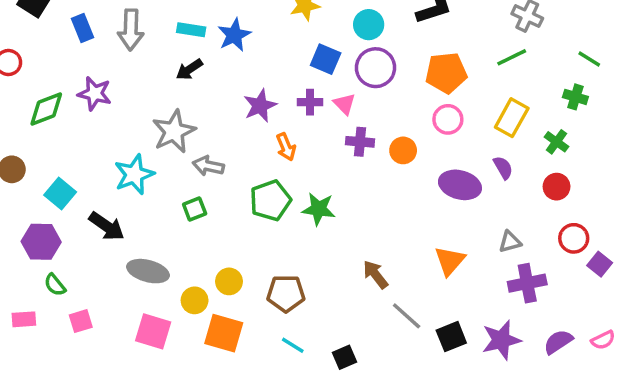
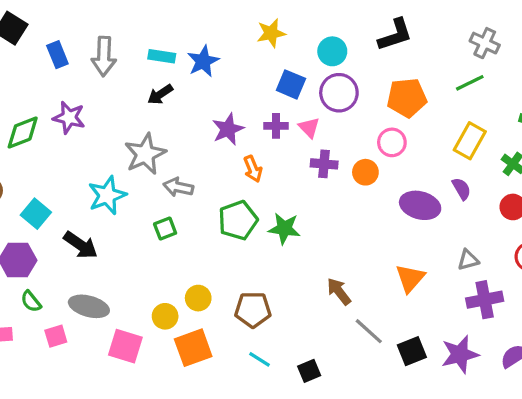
pink circle: (448, 119) -> (392, 142), moved
gray ellipse: (148, 271) -> (89, 306), moved
orange square: (224, 333) -> (193, 348), turned -36

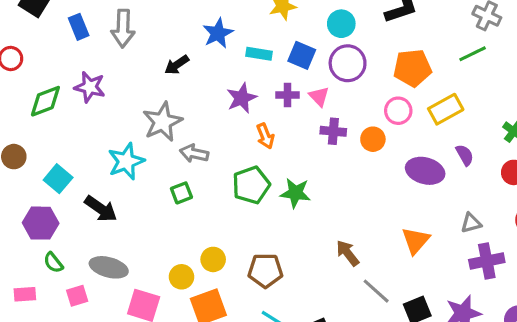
cyan rectangle: (162, 56) -> (259, 54), moved
yellow rectangle: (470, 141) -> (446, 109), moved, turned 32

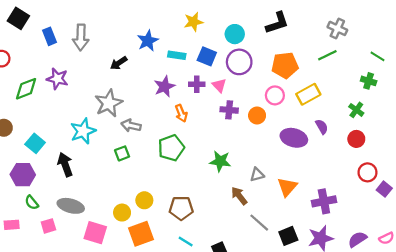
green star: (295, 193) -> (220, 161), moved
black arrow: (101, 209) -> (65, 165), turned -145
gray triangle: (471, 223) -> (257, 175), moved
purple cross: (487, 261) -> (324, 201), moved

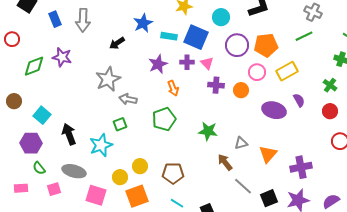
blue square: (207, 56) -> (196, 37), size x1.4
purple circle: (239, 62) -> (237, 45), moved
cyan star: (83, 131) -> (101, 145), moved

